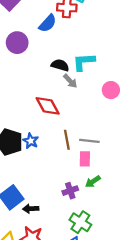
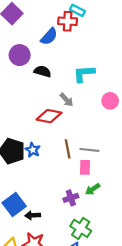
black semicircle: (60, 65) -> (43, 71), moved
gray arrow: (70, 81) -> (66, 100), moved
red diamond: (48, 106) -> (49, 116), turned -50

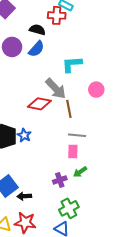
blue semicircle: (49, 37) -> (36, 49), moved
black semicircle: (43, 71) -> (37, 30), moved
gray arrow: (66, 100) -> (56, 89), size x1.6
brown line: (68, 149) -> (69, 109), moved
green cross: (81, 228) -> (69, 208), turned 30

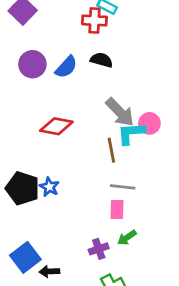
black semicircle: (37, 30) -> (102, 60), moved
cyan L-shape: (72, 64) -> (131, 133), moved
gray arrow: (56, 89) -> (120, 112), moved
red diamond: (39, 104) -> (56, 126), moved

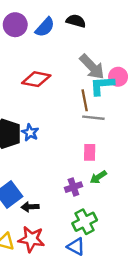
gray line: (123, 187) -> (93, 118), moved

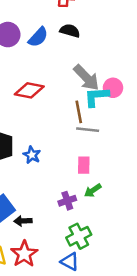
blue star: (30, 133) -> (32, 155), moved
red star: (31, 239) -> (24, 254), turned 30

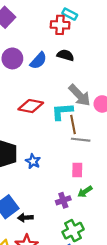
cyan L-shape: (96, 97) -> (62, 112), moved

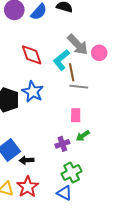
red diamond: (31, 106) -> (32, 55), turned 60
cyan L-shape: (62, 112) -> (61, 60), turned -35
blue star: (33, 161) -> (33, 92), moved, size x1.5

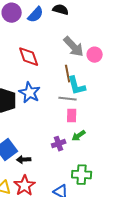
cyan L-shape: (61, 60) -> (77, 86), moved, turned -65
gray line: (79, 87) -> (68, 99), moved
green cross: (72, 173) -> (82, 175), moved, turned 30

